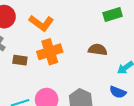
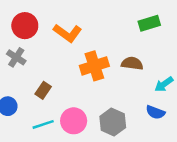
orange cross: (50, 52) -> (94, 66), moved
brown rectangle: (20, 60) -> (43, 90), moved, turned -64

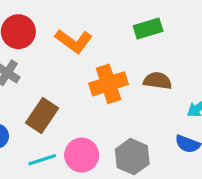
green rectangle: (149, 23) -> (148, 28), moved
brown rectangle: (43, 90) -> (42, 115), size x1.5

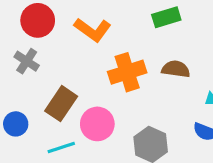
pink circle: (82, 155) -> (97, 124), moved

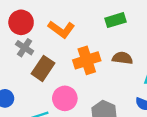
gray cross: (27, 61) -> (25, 48), moved
brown rectangle: (61, 104) -> (43, 68), moved

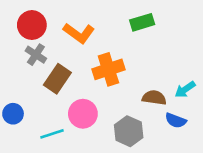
brown semicircle: (122, 58) -> (154, 98), moved

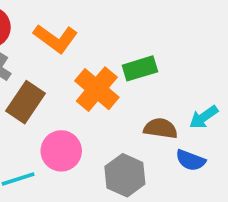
green rectangle: (142, 22) -> (140, 68), moved
orange cross: (108, 69) -> (97, 89), turned -32

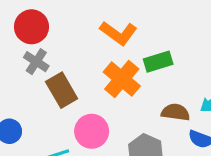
orange L-shape: (56, 38) -> (119, 33), moved
brown rectangle: (26, 102) -> (62, 90), turned -64

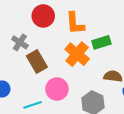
red circle: (31, 27) -> (43, 16), moved
orange L-shape: (119, 33) -> (75, 23), turned 50

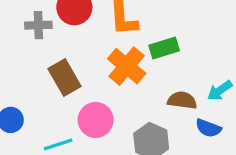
gray cross: (20, 42) -> (38, 25), moved, turned -35

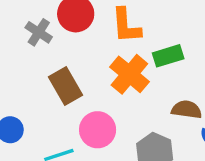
gray cross: (38, 25) -> (39, 32), turned 35

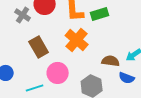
green rectangle: (168, 56) -> (100, 14), moved

